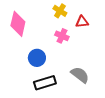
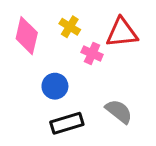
yellow cross: (60, 11) -> (70, 27), moved
red triangle: (82, 22) -> (122, 33), size x1.6

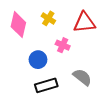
pink cross: (92, 53) -> (63, 45), moved

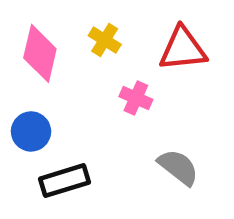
blue circle: (38, 60) -> (31, 131), moved
black rectangle: (46, 85) -> (64, 181), moved

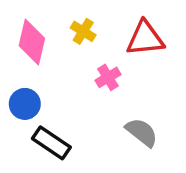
pink cross: (136, 98) -> (108, 77), turned 35
black rectangle: (64, 181) -> (51, 143), turned 51

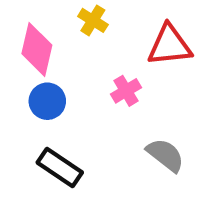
yellow cross: (83, 31) -> (93, 20), moved
blue circle: (25, 104) -> (47, 101), moved

